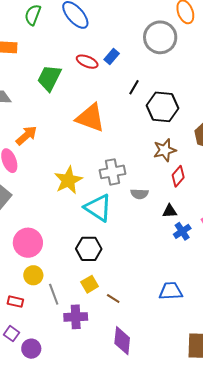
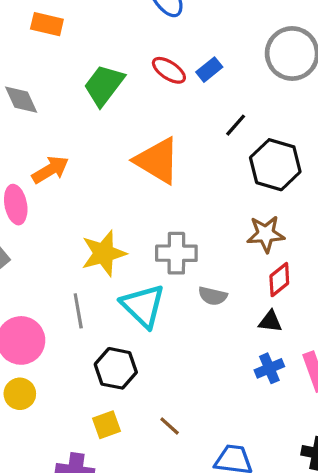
black triangle: (170, 211) -> (270, 321), moved
gray line: (54, 294) -> (78, 311), moved
brown line: (113, 299) -> (170, 426), moved

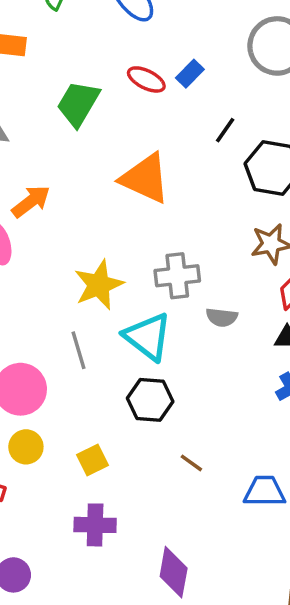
black hexagon: (116, 368) -> (150, 400), moved
yellow square: (107, 425) -> (92, 460), moved

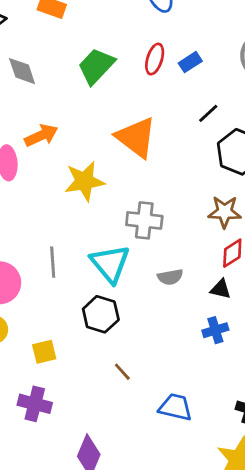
red ellipse: (146, 79) -> (155, 59), turned 68
yellow star: (99, 285) -> (84, 181), moved
gray semicircle: (222, 317) -> (170, 277), moved, turned -30

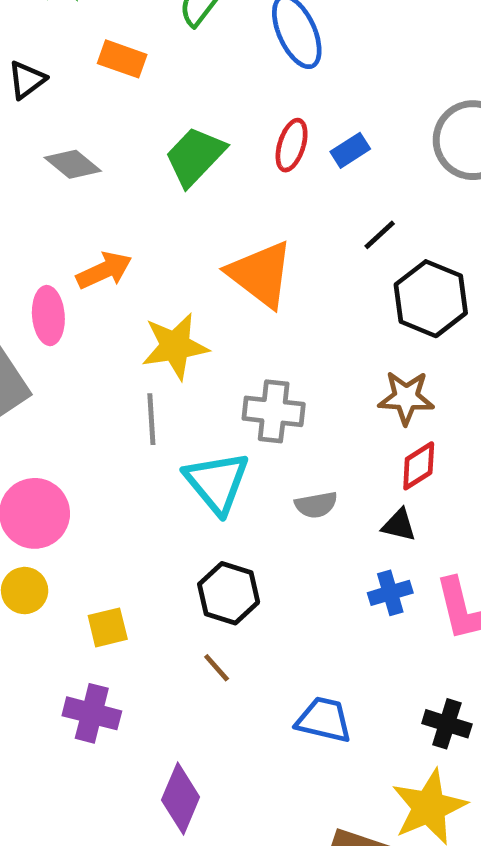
gray diamond: (22, 71) -> (73, 164), turned -32
gray line: (53, 262) -> (151, 419), moved
black hexagon: (101, 314) -> (229, 593), moved
brown line: (122, 372) -> (217, 668), moved

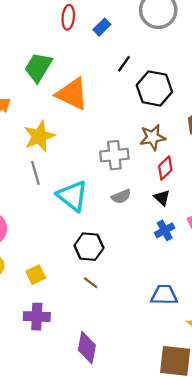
red ellipse: (292, 145) -> (68, 17), moved
green trapezoid: (195, 156) -> (38, 67), moved
gray cross: (274, 411) -> (114, 155), moved
black triangle: (399, 525) -> (162, 198), turned 42
blue trapezoid: (324, 720) -> (164, 295), moved

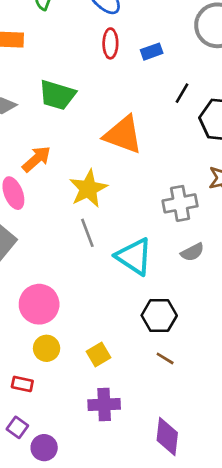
blue rectangle: (102, 27) -> (152, 52), turned 30
green trapezoid: (38, 67) -> (57, 95), moved, turned -100

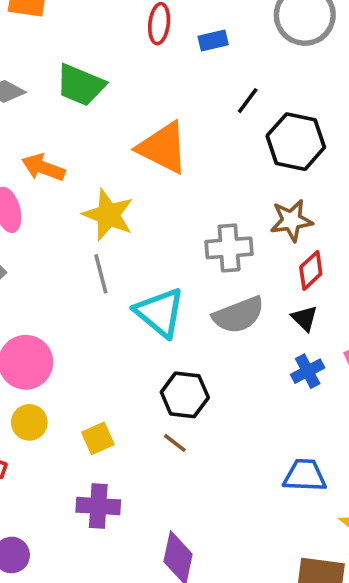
orange arrow: (37, 159) -> (43, 168), turned -124
yellow star: (88, 189) -> (108, 215), turned -30
gray semicircle: (192, 252) -> (239, 315), size x1.6
brown line: (165, 358) -> (175, 443), moved

